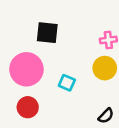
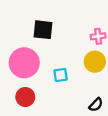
cyan square: (67, 83) -> (61, 75), turned -32

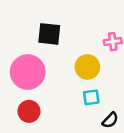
yellow circle: (95, 62) -> (87, 67), moved
cyan square: (61, 75) -> (91, 97), moved

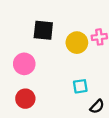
yellow circle: (87, 67) -> (77, 43), moved
pink circle: (28, 72) -> (24, 64), size x0.7

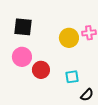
black square: (43, 30) -> (23, 27), moved
red circle: (25, 99) -> (41, 70), moved

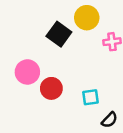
black square: (23, 27) -> (59, 34), moved, turned 30
yellow circle: (69, 38) -> (87, 18), moved

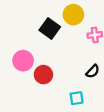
cyan square: (91, 97) -> (77, 98), moved
black semicircle: (109, 120) -> (93, 71), moved

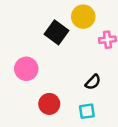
black semicircle: (93, 71) -> (93, 82), moved
red circle: (43, 75) -> (49, 104), moved

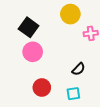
black square: (57, 32) -> (29, 27), moved
pink circle: (26, 69) -> (33, 52), moved

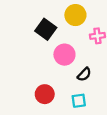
black square: (29, 27) -> (46, 29), moved
pink circle: (33, 52) -> (64, 55), moved

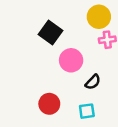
yellow circle: (75, 15) -> (99, 17), moved

